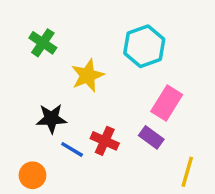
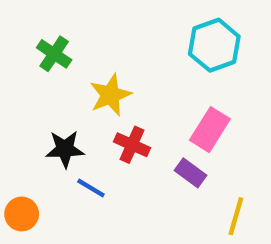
cyan hexagon: (144, 46) -> (214, 45), moved
red cross: (105, 141) -> (132, 145), moved
orange circle: (32, 175) -> (22, 214), moved

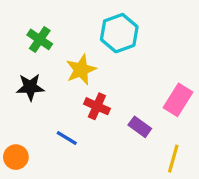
cyan hexagon: (214, 45) -> (119, 33), moved
pink rectangle: (210, 130) -> (178, 100), moved
black star: (65, 149) -> (30, 87), moved

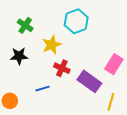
purple rectangle: (140, 127) -> (89, 81), size x1.6
blue line: (67, 138) -> (42, 89), turned -48

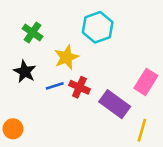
black star: (19, 56) -> (25, 72), turned 30
blue line: (42, 89) -> (55, 86), moved

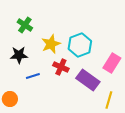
cyan hexagon: (98, 27) -> (80, 45), moved
black star: (25, 72) -> (19, 55), turned -30
blue line: (55, 86) -> (33, 76), moved

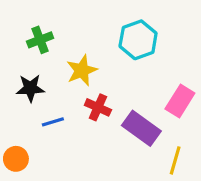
green cross: (25, 25) -> (40, 40), turned 35
cyan hexagon: (80, 45) -> (138, 40), moved

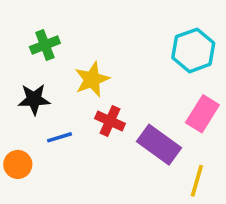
cyan hexagon: (138, 40) -> (193, 50), moved
orange circle: (16, 159) -> (18, 164), moved

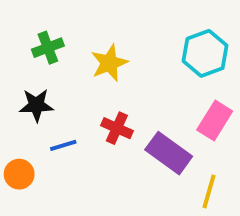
yellow star: (92, 79) -> (109, 63), moved

